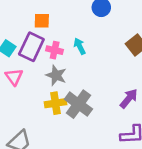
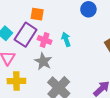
yellow cross: (55, 103) -> (16, 81), moved

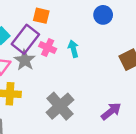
gray star: (43, 61) -> (25, 60), moved

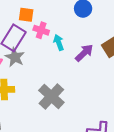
pink cross: (48, 47) -> (41, 30), moved
purple arrow: (111, 111) -> (84, 53), moved

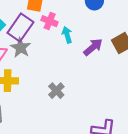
gray cross: (51, 96) -> (56, 91), size x0.6

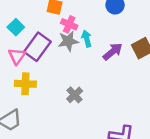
purple rectangle: (20, 27) -> (37, 47), moved
gray star: (21, 48) -> (68, 41), moved, turned 30

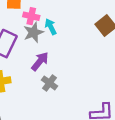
purple arrow: (113, 52) -> (40, 61), moved

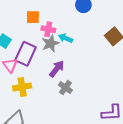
cyan arrow: (51, 27) -> (66, 38), turned -40

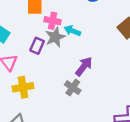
purple rectangle: (26, 54) -> (37, 46), moved, size x0.6
purple arrow: (57, 69) -> (84, 66), moved

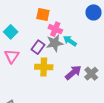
yellow cross: (23, 87) -> (44, 67), moved
gray cross: (73, 88) -> (91, 74), moved

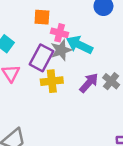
cyan arrow: (70, 41) -> (80, 45), size x1.5
purple rectangle: (38, 47) -> (42, 58), size x1.5

